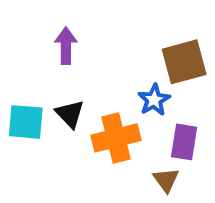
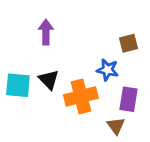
brown square: (184, 62) -> (128, 43), size x0.6
blue star: (154, 100) -> (107, 70), turned -30

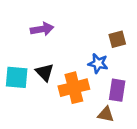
purple arrow: (46, 32) -> (42, 29), turned 80
brown triangle: (116, 126) -> (106, 114), turned -42

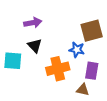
brown square: (117, 39) -> (92, 31), size x1.6
black triangle: (45, 72) -> (35, 46), moved

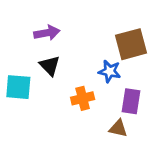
orange cross: (58, 69) -> (83, 98), size x0.7

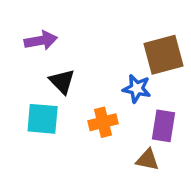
purple arrow: (47, 33) -> (41, 41), moved
cyan square: (18, 87) -> (43, 119), moved

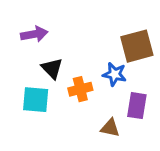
orange cross: (103, 122) -> (80, 89), moved
brown triangle: (147, 160) -> (110, 128), moved

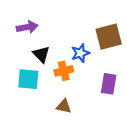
blue star: (115, 74) -> (80, 53), moved, turned -30
brown triangle: (110, 128) -> (64, 106), moved

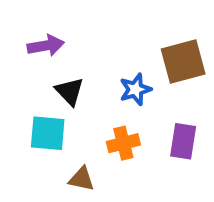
orange cross: (64, 71) -> (123, 143), moved
brown triangle: (64, 106) -> (82, 179), moved

